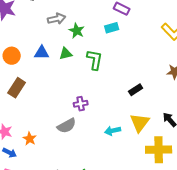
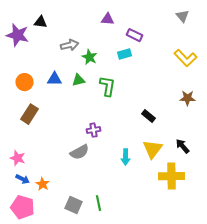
black rectangle: (136, 90) -> (148, 116), turned 72
cyan arrow: (113, 131) -> (126, 157), turned -77
orange star: (30, 139) -> (42, 184), moved

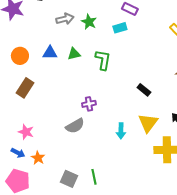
green star: (90, 57) -> (89, 22), moved
pink star: (18, 158) -> (26, 132), moved

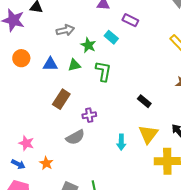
green star: (89, 22) -> (88, 45), moved
cyan rectangle: (120, 28) -> (111, 37), moved, turned 56
orange circle: (20, 56) -> (21, 58), moved
brown rectangle: (25, 88) -> (61, 99), moved
orange star: (38, 158) -> (46, 163), moved

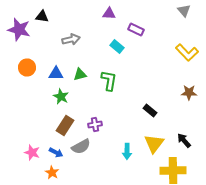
green star: (88, 45) -> (61, 96), moved
brown rectangle: (61, 99) -> (65, 126), moved
blue arrow: (18, 164) -> (56, 152), moved

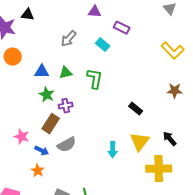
gray arrow: (71, 40) -> (69, 39), moved, turned 144
orange circle: (27, 68) -> (13, 57), moved
purple cross: (95, 124) -> (66, 106), moved
pink star: (32, 152) -> (22, 137), moved

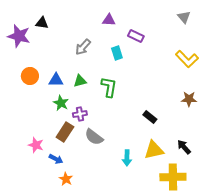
cyan rectangle: (103, 45) -> (117, 53), turned 32
orange circle: (13, 57) -> (30, 76), moved
yellow triangle: (140, 142) -> (154, 150), turned 40
gray semicircle: (67, 145) -> (94, 137), moved, turned 66
orange star: (38, 171) -> (66, 179), moved

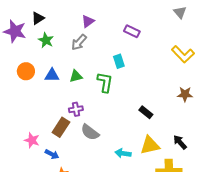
purple triangle: (109, 20) -> (88, 21), moved, turned -40
black triangle: (42, 23) -> (38, 18), turned -40
cyan rectangle: (117, 53) -> (119, 61), moved
green star: (61, 103) -> (46, 40), moved
cyan arrow: (127, 158) -> (123, 153), turned 98

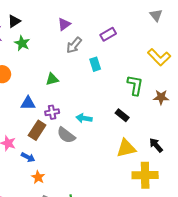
purple rectangle: (132, 31) -> (108, 34), turned -56
gray arrow: (79, 42) -> (74, 45), moved
blue triangle: (52, 75) -> (28, 103), moved
green L-shape: (105, 82) -> (135, 85), moved
cyan arrow: (123, 153) -> (84, 118), moved

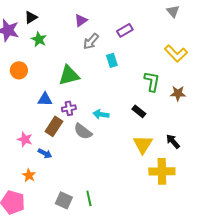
green triangle: (52, 79) -> (69, 75), size x1.6
yellow triangle: (126, 148) -> (143, 144), turned -45
orange star: (38, 177) -> (29, 175), moved

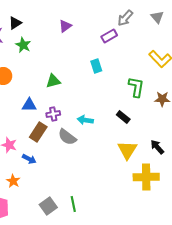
gray arrow: (91, 41) -> (125, 18), moved
green triangle: (69, 75) -> (53, 81), size x0.7
gray square: (64, 200) -> (48, 206), turned 30

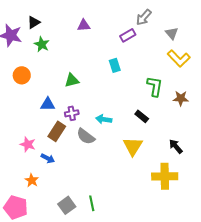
gray triangle: (157, 17) -> (172, 33), moved
purple triangle: (65, 26) -> (84, 25), turned 32
yellow triangle: (127, 150) -> (133, 146), moved

